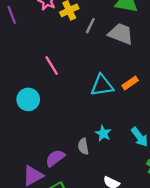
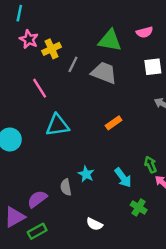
pink line: (52, 65) -> (40, 88), moved
cyan triangle: (102, 85) -> (57, 125), moved

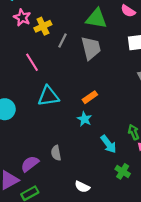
pink semicircle: (145, 32) -> (128, 11), turned 48
gray trapezoid: (104, 73) -> (91, 48), turned 55
orange rectangle: (114, 123) -> (90, 97), moved
cyan star: (86, 174) -> (84, 119), moved

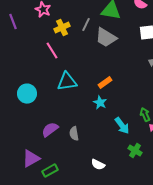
yellow cross: (43, 26) -> (62, 28), moved
gray line: (63, 40) -> (86, 25), moved
gray trapezoid: (91, 48) -> (106, 38), turned 135
purple semicircle: (30, 164) -> (50, 130), moved

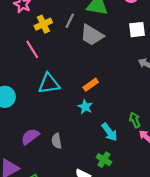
green cross: (135, 151) -> (104, 160), moved

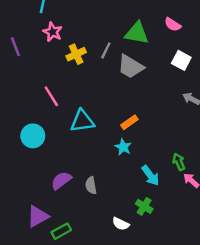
white square: (137, 30) -> (181, 60), turned 35
pink line: (32, 49) -> (51, 96), moved

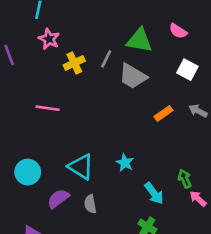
pink line: (51, 96) -> (48, 108), turned -50
cyan triangle: (82, 121) -> (81, 167), moved, turned 40
orange rectangle: (129, 122) -> (163, 113), moved
cyan circle: (33, 136) -> (28, 172), moved

